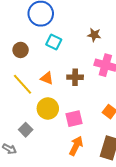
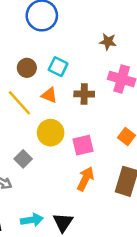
cyan square: (54, 42) -> (58, 67), moved
brown circle: (21, 50) -> (27, 68), moved

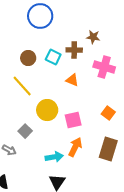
brown cross: (84, 94) -> (74, 50), moved
orange triangle: (49, 95) -> (72, 80), moved
cyan arrow: (32, 220) -> (54, 157), moved

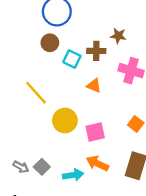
brown circle: (28, 58) -> (50, 43), moved
gray square: (25, 131) -> (42, 167), moved
orange arrow: (75, 147) -> (97, 163), turned -90

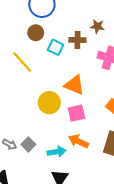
orange triangle: (94, 86) -> (74, 85), moved, size x1.5
yellow line: (36, 93) -> (22, 62), moved

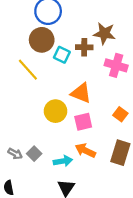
brown star: (97, 26) -> (104, 33), size x1.5
brown circle: (36, 33) -> (42, 40), size x1.5

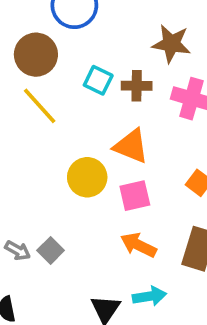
brown circle: (42, 40) -> (36, 55), moved
brown cross: (84, 47) -> (137, 86), moved
cyan arrow: (63, 161) -> (149, 296), moved

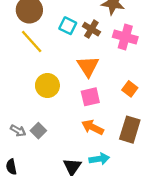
brown cross: (137, 86) -> (91, 29), turned 30
orange triangle: (131, 146) -> (88, 66), turned 35
yellow circle: (87, 177) -> (47, 86), moved

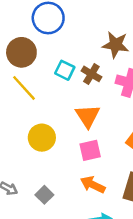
gray square: (38, 131) -> (44, 195), moved

